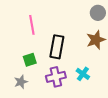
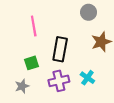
gray circle: (98, 13) -> (89, 12), moved

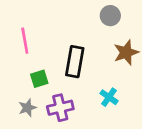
pink line: (34, 26) -> (25, 41), moved
purple cross: (59, 81) -> (60, 108), moved

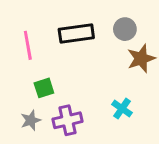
gray circle: (110, 16) -> (125, 29), moved
black rectangle: (75, 62) -> (76, 33), moved, turned 72

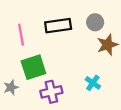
green square: (44, 88) -> (33, 67), size x1.6
gray star: (31, 120) -> (11, 87), moved

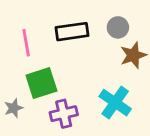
cyan cross: (93, 83) -> (115, 103), size x1.6

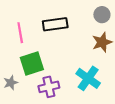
gray circle: (118, 27) -> (102, 15), moved

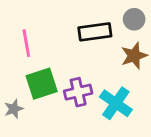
black rectangle: (55, 24) -> (95, 32), moved
purple cross: (49, 87) -> (78, 92), moved

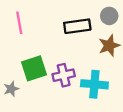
pink line: (26, 43) -> (19, 23), moved
cyan cross: (116, 103) -> (94, 84), turned -30

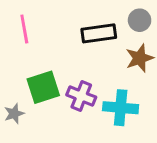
purple cross: (64, 75) -> (81, 96), turned 35

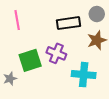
purple cross: (81, 96) -> (56, 53), moved

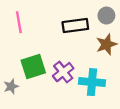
purple cross: (56, 53) -> (63, 72), moved, turned 30

